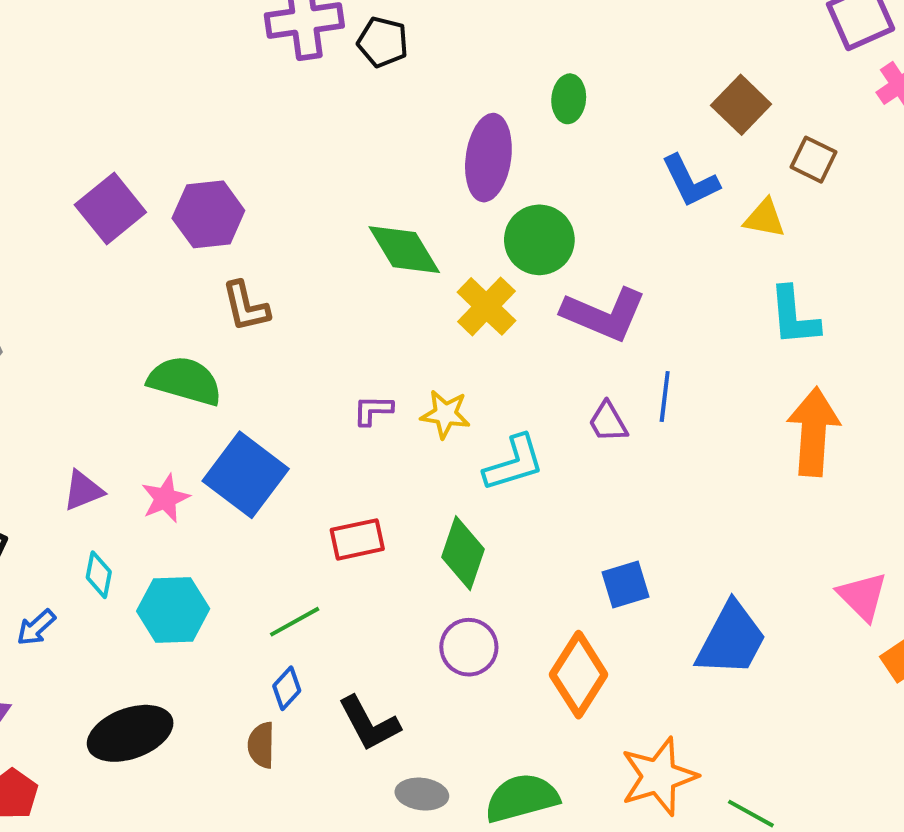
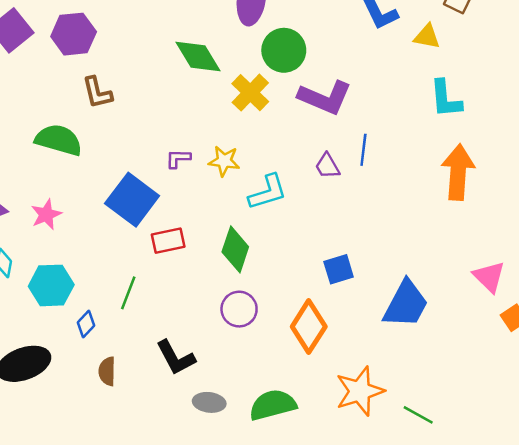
blue square: (246, 475) -> (132, 200), moved
green line: (295, 622) -> (128, 293), turned -40
blue diamond: (287, 688) -> (86, 324), moved

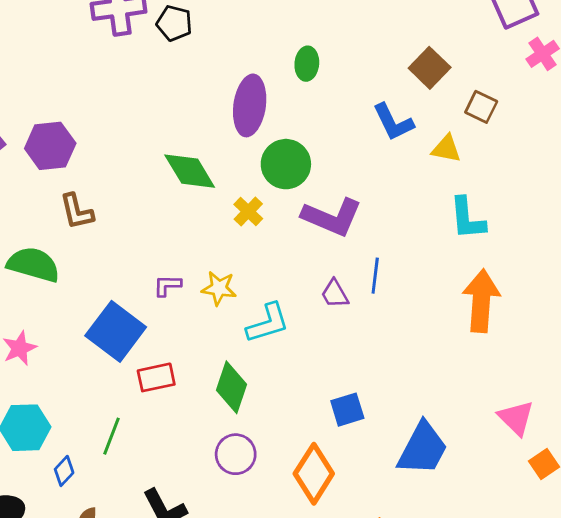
yellow cross: (250, 93) -> (248, 211), size x0.7

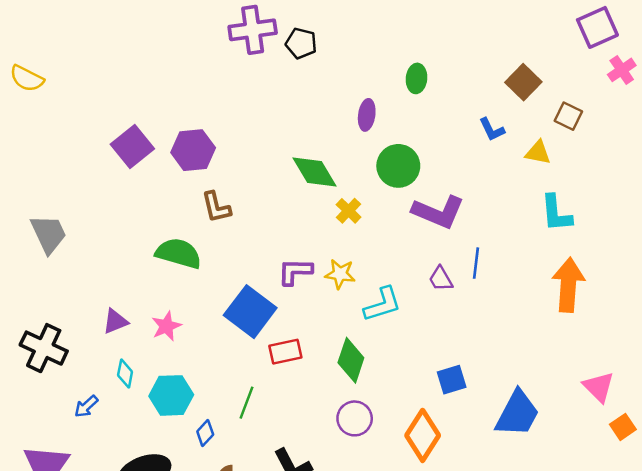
purple ellipse: (250, 105) -> (367, 115), size x0.6
blue L-shape: (393, 122) -> (492, 129), size x0.7
yellow cross: (248, 211) -> (349, 211), moved
purple L-shape: (167, 285) -> (295, 272), size x1.4

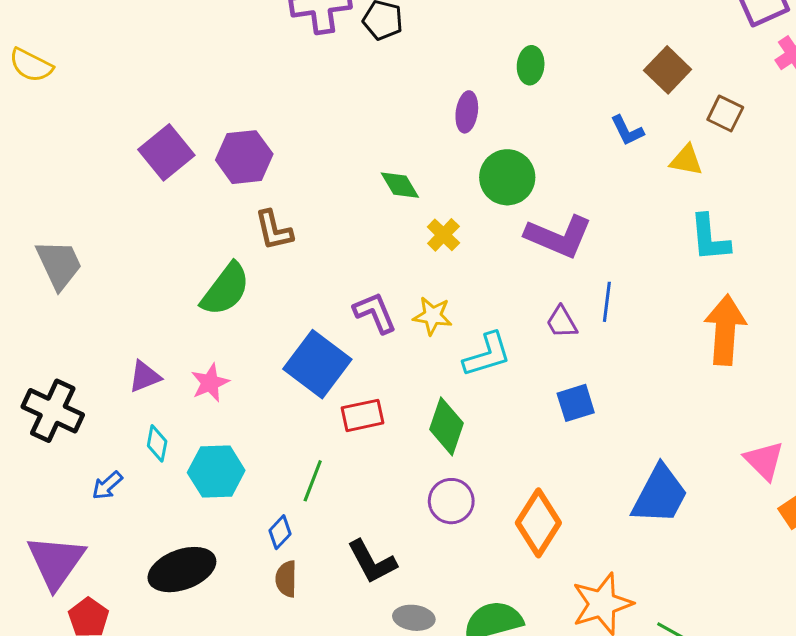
green diamond: (315, 172) -> (400, 185), size x0.7
green semicircle: (179, 253) -> (226, 289), turned 111
purple L-shape: (295, 272) -> (375, 313), turned 66
blue square: (452, 380) -> (576, 403), moved
blue diamond: (205, 433) -> (280, 532), moved

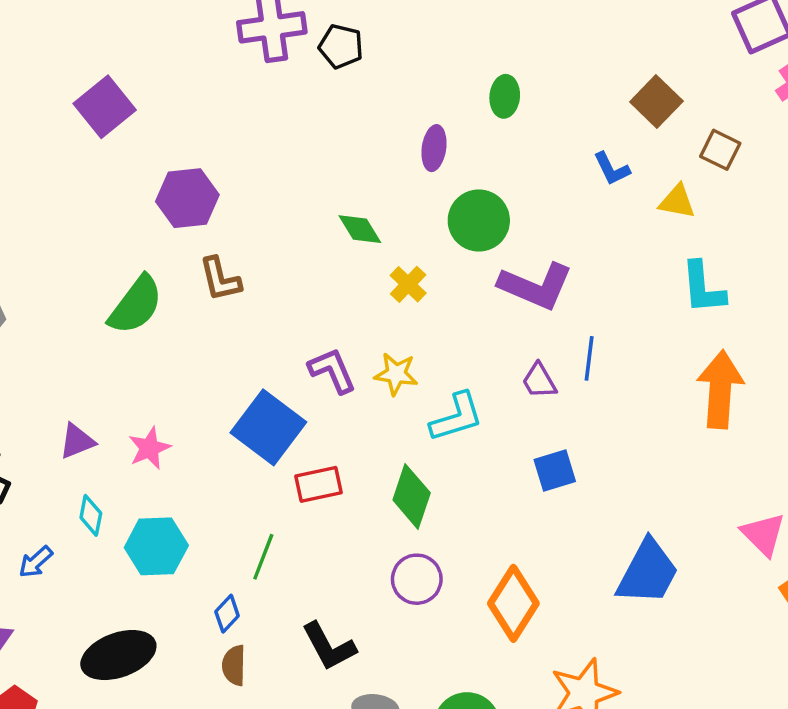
purple square: (166, 152) -> (105, 107), moved
green semicircle: (226, 289) -> (136, 305), moved

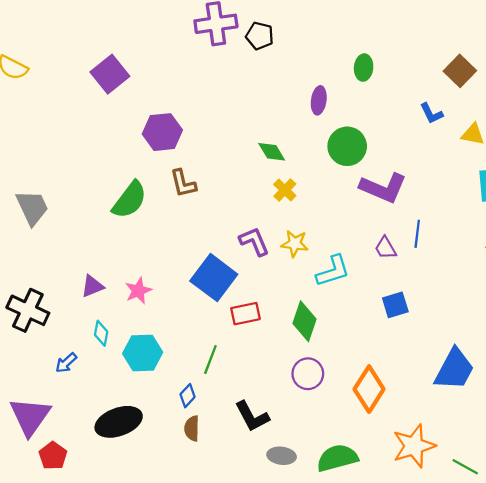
yellow cross: (408, 284) -> (285, 190), moved

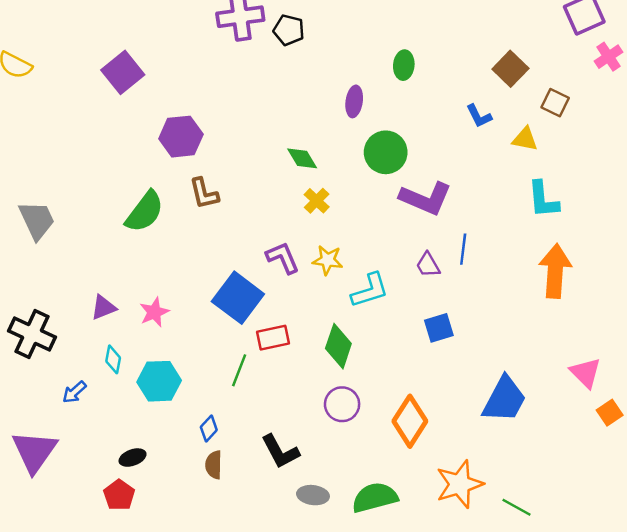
green line: (210, 360) -> (239, 370), moved
black ellipse: (119, 422) -> (133, 458), size x0.5
red pentagon: (53, 456) -> (119, 495), moved

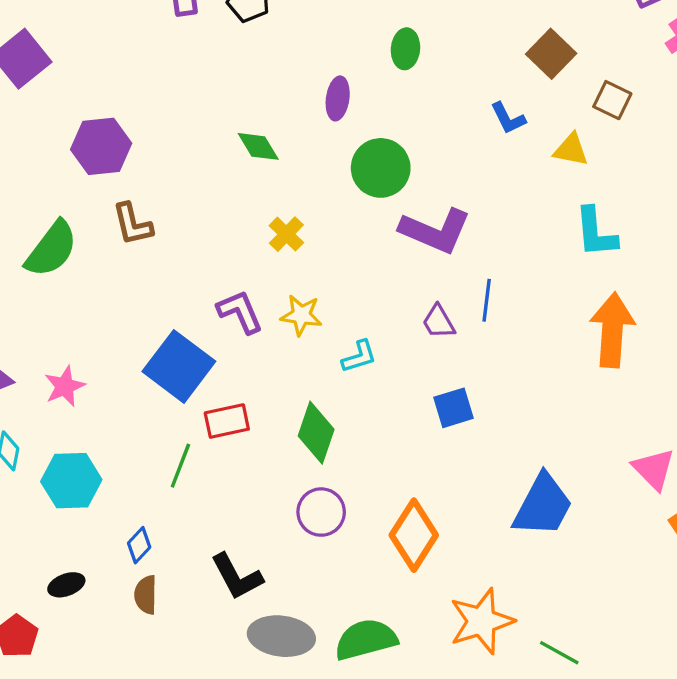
green diamond: (302, 158) -> (258, 146), moved
cyan L-shape: (370, 290) -> (359, 357), size x0.7
black ellipse: (133, 458) -> (66, 585), moved
gray ellipse: (313, 495) -> (281, 636), size x1.5

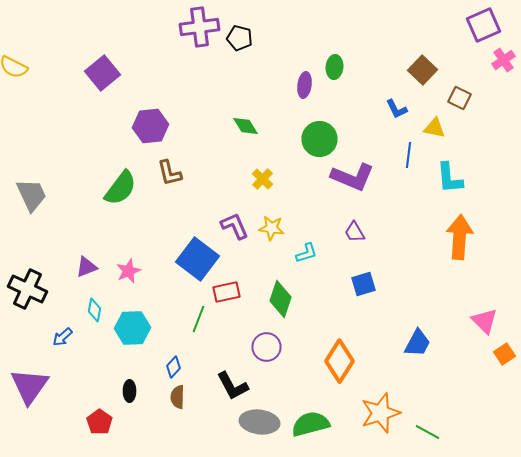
purple ellipse: (338, 98) -> (304, 85), moved
blue line: (487, 300) -> (408, 155), moved
blue trapezoid: (543, 505) -> (418, 343), size x0.7
purple circle: (321, 512) -> (266, 347), moved
black ellipse: (66, 585) -> (130, 391), turned -70

